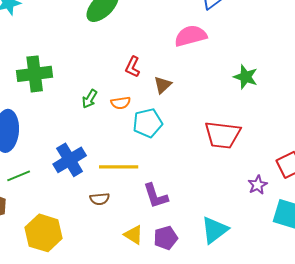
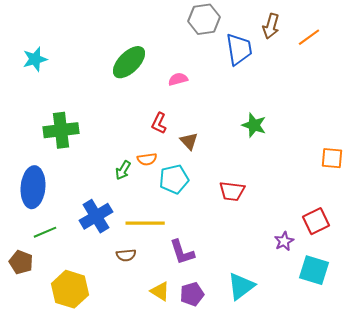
pink semicircle: (191, 36) -> (178, 79), moved, size x0.6
green star: (246, 77) -> (254, 125), moved
brown triangle: (163, 85) -> (189, 141), turned -30
green arrow: (90, 99) -> (123, 170), moved
red trapezoid: (223, 135) -> (232, 191), moved, size x0.7

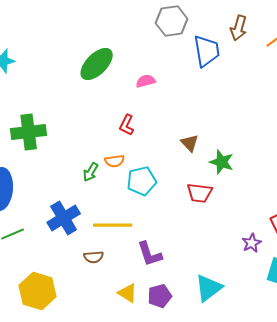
green star: (254, 125) -> (222, 162), moved
brown triangle: (189, 141) -> (190, 143), moved

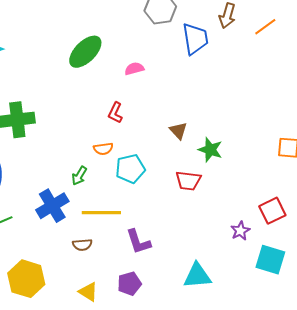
green arrow: (91, 172) -> (79, 176), moved
cyan triangle: (209, 288) -> (197, 276), turned 32
yellow triangle: (128, 293) -> (88, 292), moved
purple pentagon: (160, 296) -> (129, 284), moved

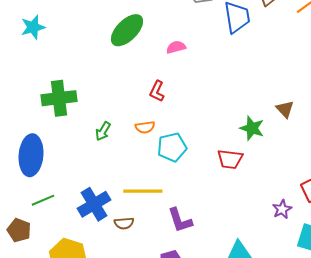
brown triangle: (178, 131) -> (285, 109), moved
green arrow: (79, 176) -> (103, 131), moved
blue cross: (52, 206) -> (94, 204), moved

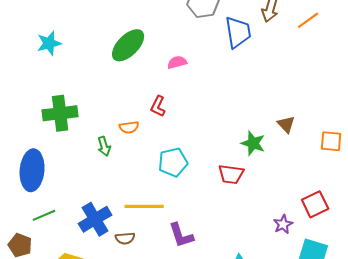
cyan star: (33, 27) -> (49, 43), moved
orange semicircle: (145, 127) -> (129, 127), moved
green arrow: (103, 131) -> (104, 146), turned -48

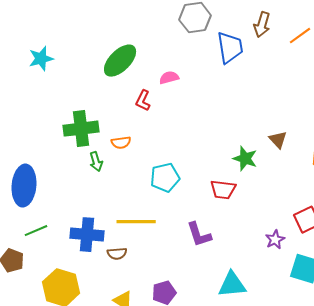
red L-shape: (158, 106) -> (143, 101), moved
green cross: (60, 113) -> (81, 129), moved
blue cross: (95, 219) -> (87, 235), turned 36
purple L-shape: (181, 235) -> (199, 235), moved

